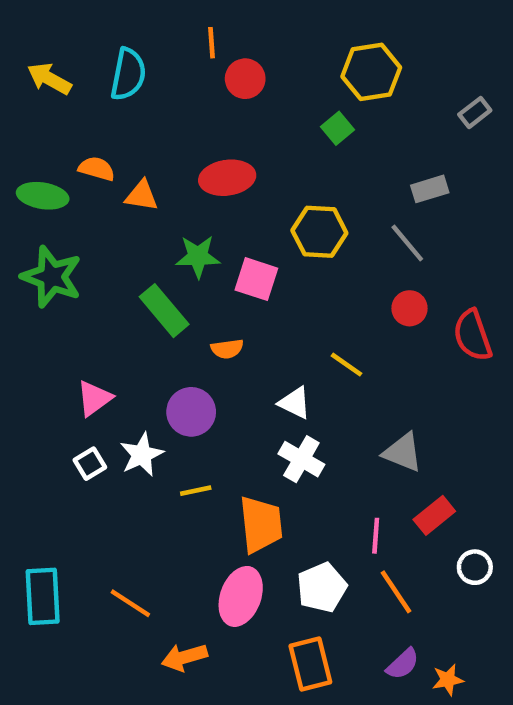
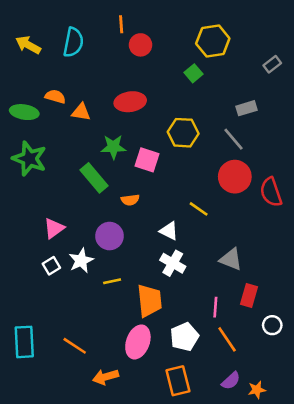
red circle: (410, 308) -> (235, 177), size x1.6
red rectangle: (434, 515) -> (249, 295), turned -35

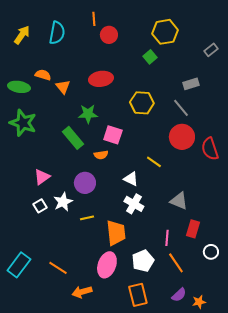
yellow arrow: (28, 45) -> (22, 35), turned 96
orange triangle: (81, 112) -> (63, 87), turned 42
pink square: (147, 160) -> (113, 135), moved
cyan rectangle: (24, 342) -> (19, 265), turned 40

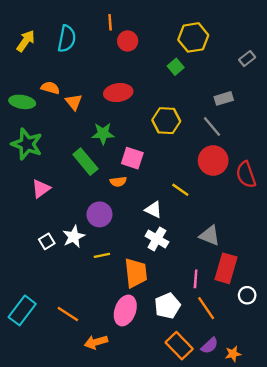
pink triangle: (42, 177) -> (41, 189), moved
red rectangle: (193, 229) -> (226, 268), size x1.4
orange rectangle: (138, 295) -> (179, 346), moved, turned -30

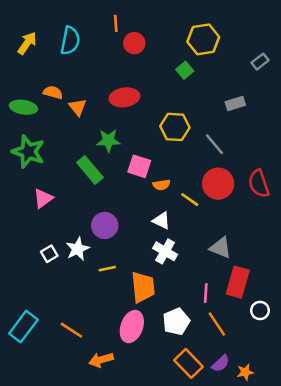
gray line: (212, 127) -> (214, 144), moved
red circle: (213, 160) -> (218, 184), moved
orange semicircle: (118, 182) -> (161, 185), moved

